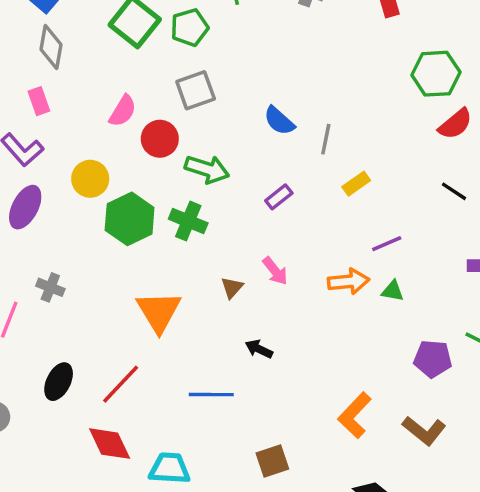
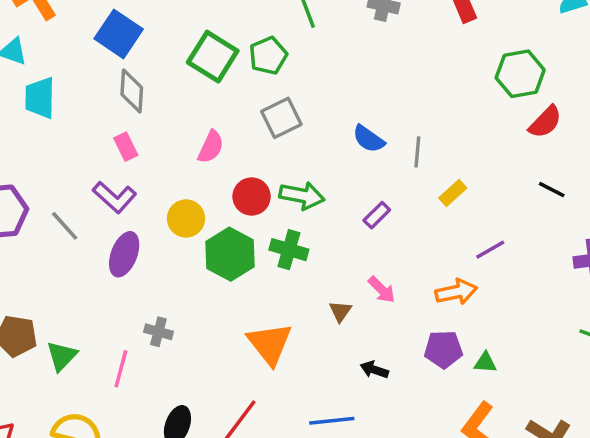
red circle: (160, 139) -> (252, 197), moved
green triangle: (393, 291) -> (485, 362), moved
purple pentagon: (433, 359) -> (443, 349), moved

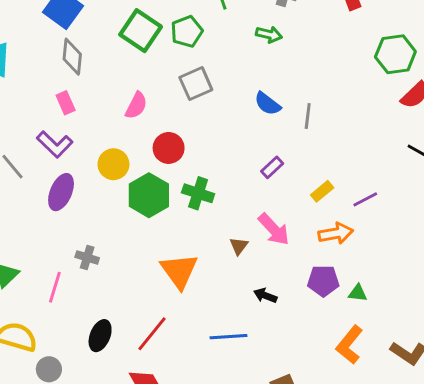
yellow rectangle: (453, 193) -> (322, 191), moved
green arrow: (302, 196) -> (269, 34), moved, size x0.7
pink arrow: (382, 290) -> (274, 229), size x1.4

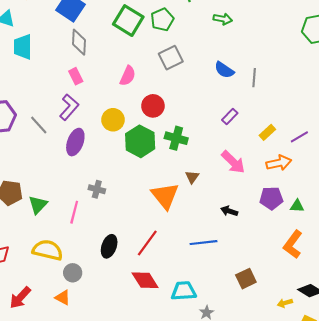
purple L-shape: (55, 144) -> (69, 107), turned -90
brown triangle: (239, 246) -> (192, 177), moved

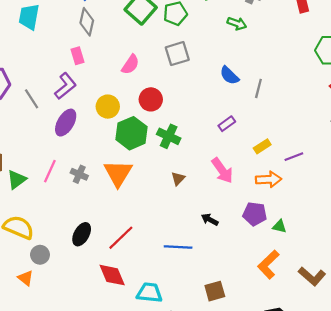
orange triangle: (165, 196) -> (118, 173), moved
pink line: (74, 212) -> (50, 171), moved

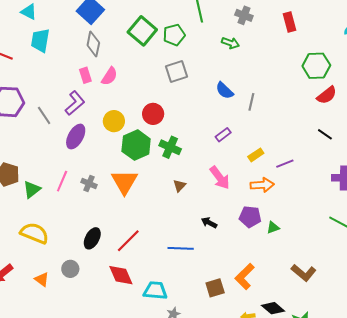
pink semicircle: (130, 64) -> (109, 76), moved
green triangle: (279, 226) -> (273, 228), turned -32
gray circle: (40, 255) -> (70, 269), moved
orange L-shape: (268, 264) -> (245, 276), moved

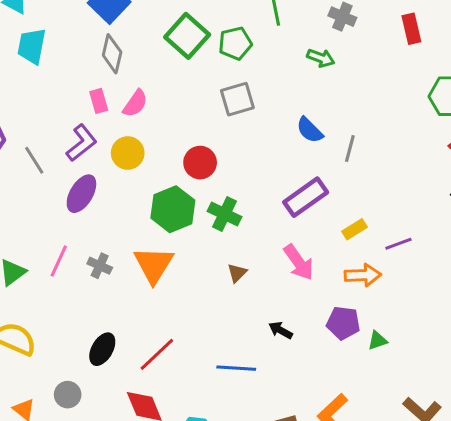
yellow circle: (114, 121) -> (128, 153), moved
purple rectangle: (223, 135) -> (306, 197), size x1.8

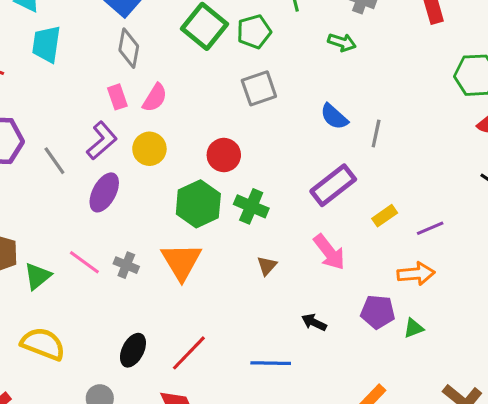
pink line: (59, 261) -> (84, 262), turned -76
orange arrow: (363, 275) -> (416, 274), moved

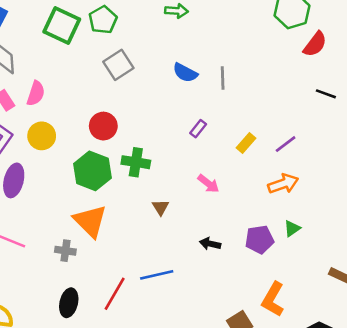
purple rectangle: (333, 185) -> (198, 129), size x0.5
pink arrow: (329, 252) -> (208, 184), size x0.7
gray cross: (126, 265) -> (65, 251), moved
purple pentagon: (378, 312) -> (259, 240), moved
blue line: (271, 363) -> (157, 275), moved

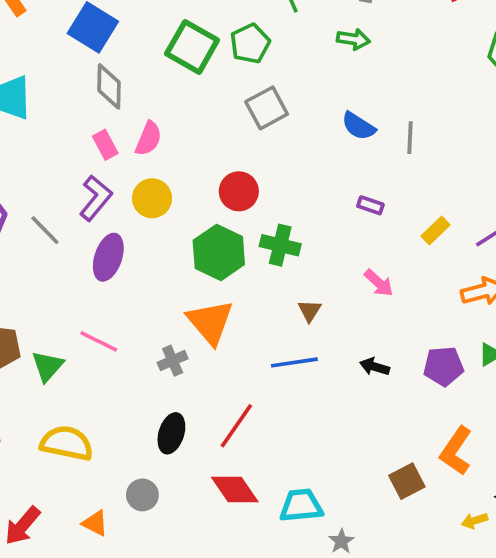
purple rectangle: (198, 129) -> (370, 205), turned 66
gray cross: (65, 251) -> (173, 361), turned -36
blue line: (157, 275) -> (294, 362), moved

